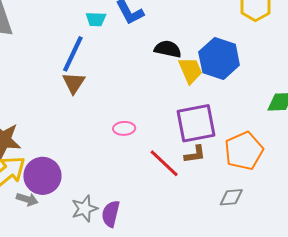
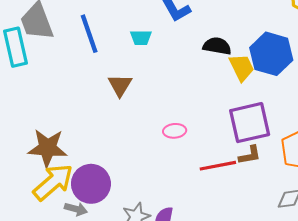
cyan trapezoid: (96, 19) -> (141, 38), moved
blue line: (73, 54) -> (89, 34), moved, turned -42
red line: (164, 163) -> (218, 166), turned -52

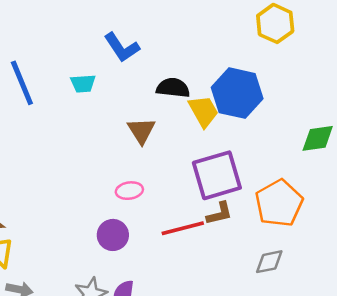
brown triangle: (120, 85) -> (141, 131), moved
purple circle: (91, 184) -> (113, 235), moved, size x0.7

